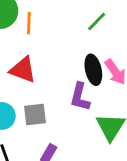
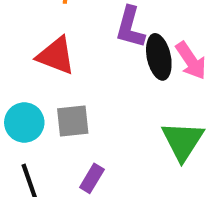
purple L-shape: (80, 97) -> (130, 27), moved

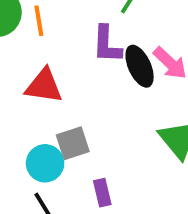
cyan circle: (24, 122) -> (45, 163), moved
purple rectangle: (92, 178) -> (102, 193), turned -32

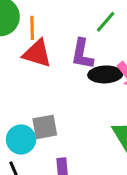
black ellipse: (140, 66) -> (105, 74), turned -76
red triangle: (44, 86) -> (37, 53), moved

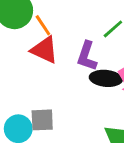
orange line: (32, 28) -> (43, 25), turned -40

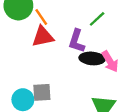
red triangle: (44, 50) -> (43, 37), turned -35

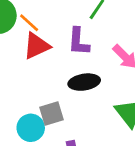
black ellipse: (92, 58) -> (84, 82), moved

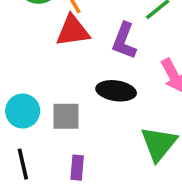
cyan circle: (31, 128) -> (23, 111), moved

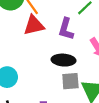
gray square: (66, 116) -> (70, 81), moved

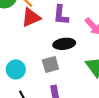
gray square: (70, 81) -> (50, 65), moved

